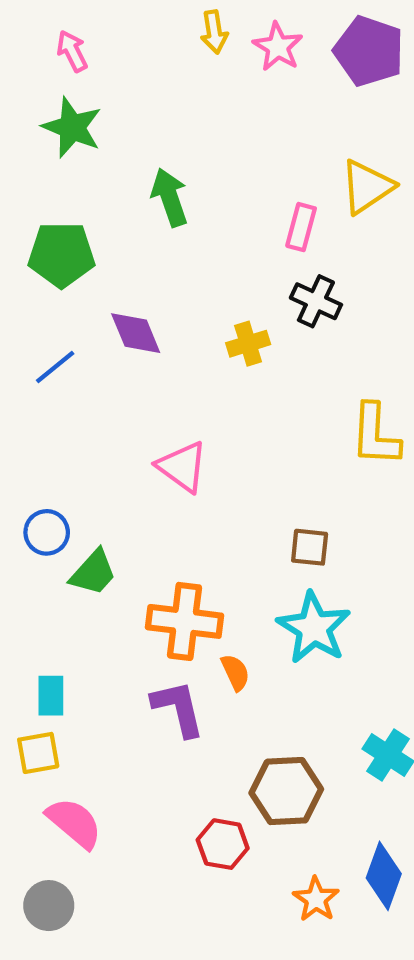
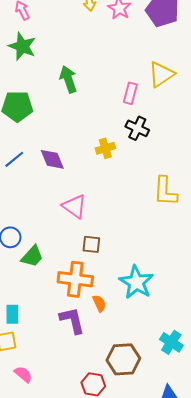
purple diamond: (136, 333) -> (52, 159), moved
brown square: (310, 547) -> (91, 244), moved
pink semicircle: (74, 823) -> (23, 374), size x0.7

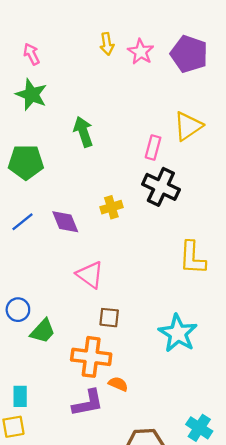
black cross: (137, 128) -> (161, 187), size x1.4
yellow cross: (105, 148) -> (111, 207), moved
cyan star: (136, 282) -> (178, 333), moved
orange semicircle: (99, 303) -> (118, 384), turned -42
purple L-shape: (72, 320) -> (88, 403), turned 92

